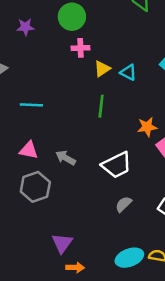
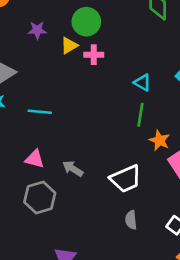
yellow triangle: (102, 69) -> (69, 46), moved
green line: (101, 106) -> (140, 115), moved
orange star: (147, 127) -> (159, 140), turned 30
gray semicircle: (124, 204) -> (131, 220), turned -54

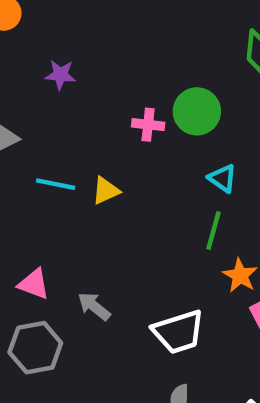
green circle: (86, 22) -> (197, 111), moved
yellow triangle: (69, 46) -> (106, 191), moved
cyan line: (40, 112) -> (56, 184), moved

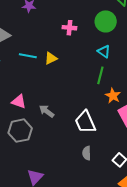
green circle: (197, 111) -> (106, 21), moved
white trapezoid: (178, 332) -> (85, 122), turned 85

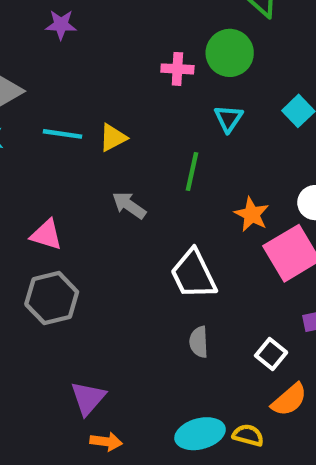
pink cross: (69, 28) -> (177, 69), moved
cyan triangle: (104, 51) -> (228, 119), turned 32
green line: (100, 75) -> (192, 171), moved
gray arrow: (47, 111) -> (129, 205), moved

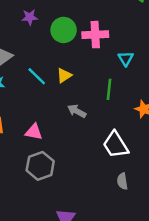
green circle: (230, 53) -> (64, 30), moved
pink cross: (177, 69) -> (95, 35), size x1.5
cyan line: (62, 134) -> (37, 76), turned 42

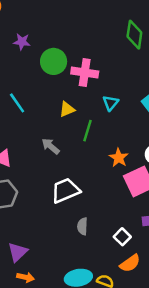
yellow triangle: (64, 75) -> (67, 109), moved
white trapezoid: (116, 145) -> (66, 190), moved, turned 88

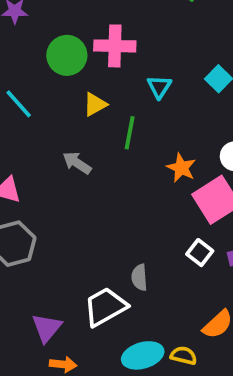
green circle: (54, 61) -> (67, 55), moved
white trapezoid: (66, 190) -> (105, 307), moved
white square: (122, 237) -> (200, 253), moved

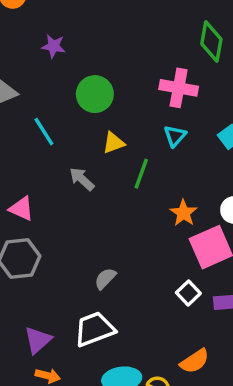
pink cross: (115, 46) -> (179, 88), moved
gray arrow: (77, 163) -> (82, 179), moved
gray semicircle: (139, 277) -> (105, 279), moved, turned 40

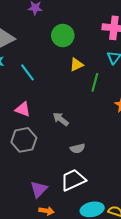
cyan line: (44, 132) -> (27, 72), moved
gray arrow: (82, 179) -> (61, 119), moved
gray semicircle: (105, 279) -> (78, 148), turned -144

